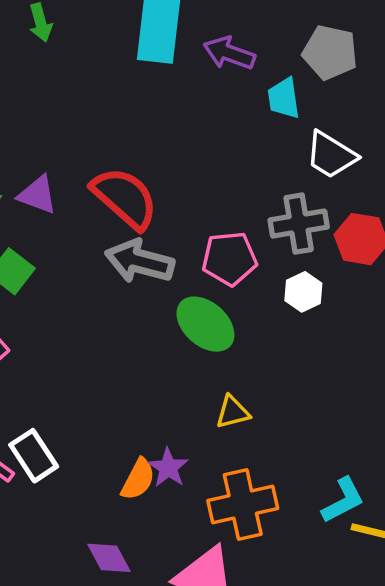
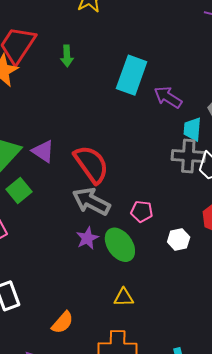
gray cross: (299, 224) -> (188, 156), moved
pink pentagon: (229, 259) -> (142, 211), size x0.7
purple star: (168, 468) -> (87, 238), moved

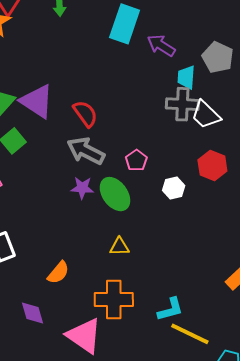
purple triangle: (43, 151) -> (37, 101), size x1.5
red semicircle: (91, 164) -> (85, 114), size x0.7
pink pentagon: (142, 211) -> (136, 160), turned 30
purple star: (87, 238) -> (82, 188), turned 30

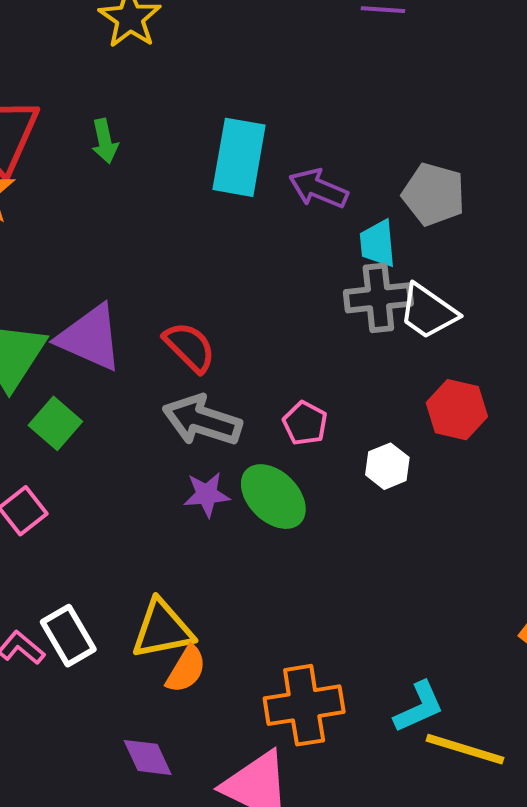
yellow triangle: (119, 247) -> (162, 629), moved, size x1.6

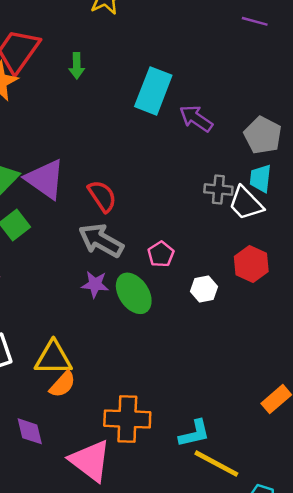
cyan trapezoid: (378, 244) -> (261, 178), moved
gray cross: (378, 298) -> (218, 189), size x0.7

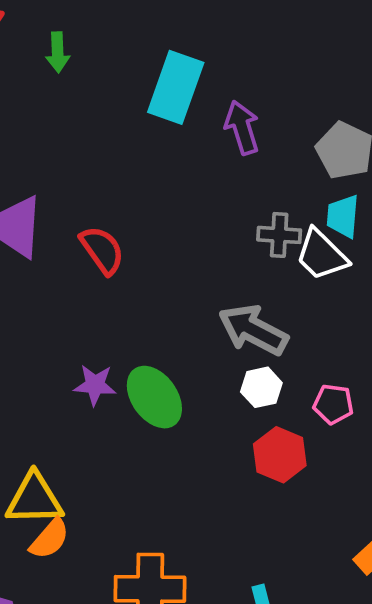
purple arrow: (196, 118) -> (242, 128), turned 40
gray arrow: (101, 240) -> (253, 330), moved
pink pentagon: (161, 254) -> (333, 404), moved, turned -30
red hexagon: (251, 264) -> (280, 455), moved

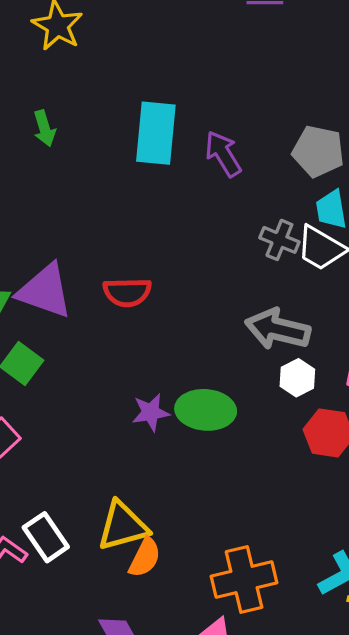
gray cross: (279, 235) -> (279, 240), turned 33
red semicircle: (102, 250) -> (127, 292), turned 138
green ellipse: (154, 397) -> (206, 410), turned -36

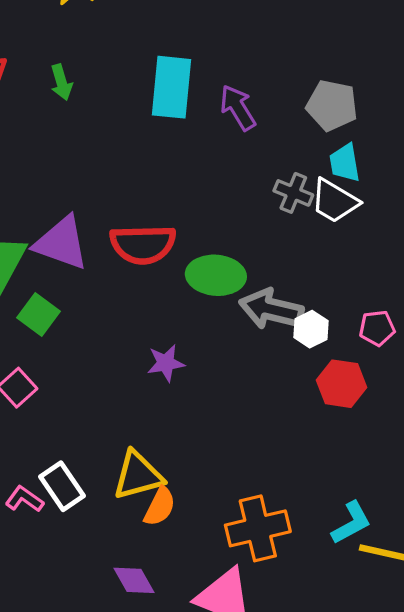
red semicircle: (127, 292) -> (143, 244), size x1.4
gray arrow: (278, 329) -> (271, 309), moved
green ellipse: (206, 410) -> (216, 275), moved

